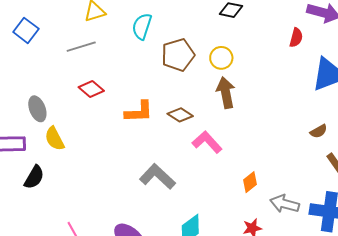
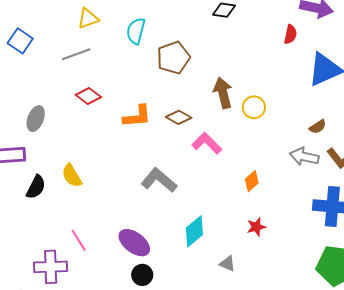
yellow circle: (221, 58) -> (254, 107), moved
gray ellipse: (37, 109) -> (36, 119), turned 45
yellow semicircle: (55, 139) -> (72, 176), moved
gray arrow: (285, 204) -> (304, 157), moved

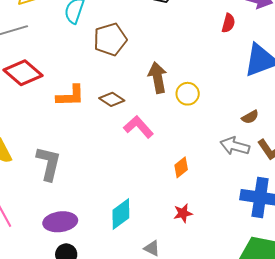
red diamond: (88, 96) -> (23, 73), size x1.5
gray L-shape: (159, 180) -> (49, 163), moved, turned 60
purple ellipse: (134, 243) -> (60, 222), turned -48

